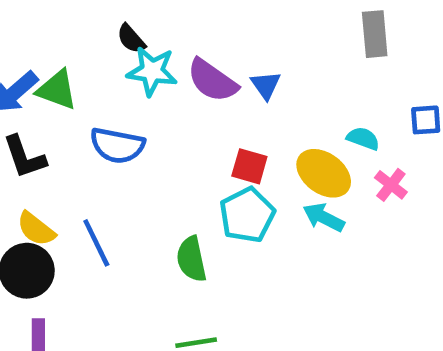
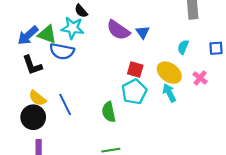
cyan star: (152, 71) -> (73, 28), moved
cyan semicircle: (363, 138) -> (183, 47), moved, turned -88
blue semicircle: (117, 145) -> (62, 51), moved
cyan arrow: (324, 217) -> (169, 93), turned 36

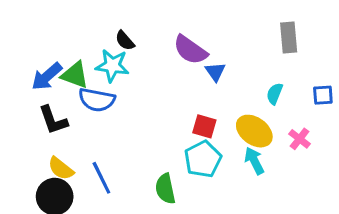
purple semicircle: (118, 30) -> (190, 50), moved

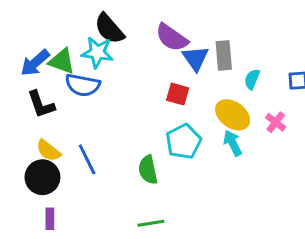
gray rectangle: (289, 37) -> (224, 55), moved
black semicircle: (125, 41) -> (109, 29), size x1.6
blue triangle: (215, 72) -> (195, 58), size x1.4
red square: (204, 126) -> (178, 94), moved

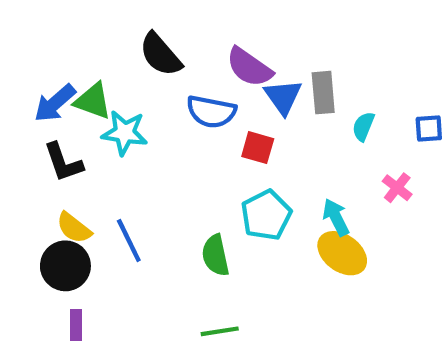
cyan star: (97, 52) -> (125, 133), moved
blue semicircle: (83, 85) -> (211, 112), moved
yellow ellipse: (233, 115) -> (342, 253), moved

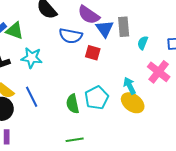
cyan star: (125, 133) -> (32, 58), moved
pink cross: (397, 188) -> (159, 72), size x1.6
cyan pentagon: (266, 215) -> (97, 98), moved

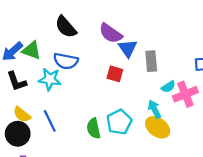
gray rectangle: (124, 27) -> (151, 61), moved
blue semicircle: (71, 36) -> (66, 61), moved
cyan semicircle: (143, 43) -> (168, 87), moved, turned -144
pink cross: (159, 72) -> (185, 94), turned 30

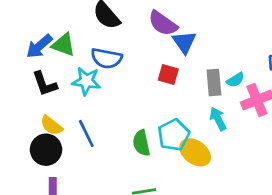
gray rectangle: (151, 61) -> (214, 82), moved
cyan semicircle: (168, 87) -> (235, 80), moved
yellow ellipse: (158, 127) -> (195, 152), moved

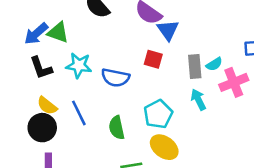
blue semicircle: (106, 58) -> (115, 78), moved
green semicircle: (141, 143) -> (117, 128), moved
yellow ellipse: (195, 152) -> (164, 147), moved

